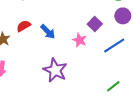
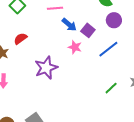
blue arrow: (48, 32) -> (69, 25), moved
purple star: (55, 70) -> (46, 68), moved, turned 30

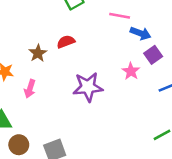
blue arrow: (69, 25) -> (141, 33), moved, turned -35

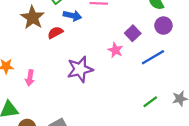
blue arrow: (141, 33) -> (72, 16), moved
brown star: (38, 53) -> (33, 18), moved, size x1.5

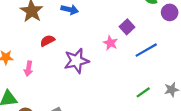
purple circle: (163, 26) -> (170, 12), moved
red semicircle: (55, 33) -> (47, 41), moved

